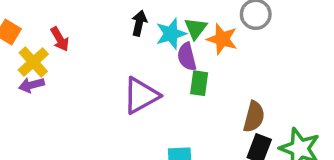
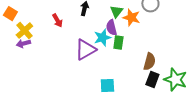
cyan star: (171, 34) -> (102, 38), moved
red arrow: (60, 39) -> (57, 21), moved

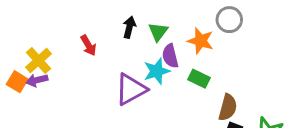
green triangle: (116, 12) -> (158, 32), moved
orange square: (10, 14) -> (17, 82), moved
green rectangle: (118, 43) -> (199, 79), moved, turned -72

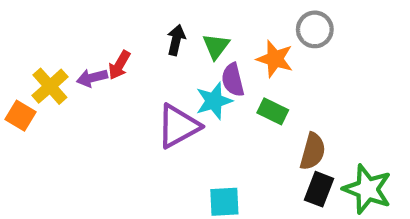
red arrow: (88, 45) -> (119, 65), turned 60
purple arrow: (37, 80) -> (92, 78), moved

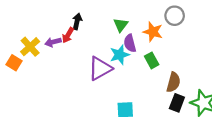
black arrow: (176, 40) -> (77, 21), moved
green rectangle: (273, 111) -> (152, 60), turned 35

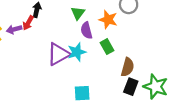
cyan star: (120, 55) -> (77, 52), moved

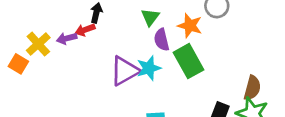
red arrow: (28, 23) -> (85, 30), turned 40
green rectangle: (107, 47) -> (188, 61), size x1.6
brown semicircle: (128, 67) -> (252, 88), moved

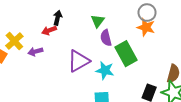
orange star: (190, 26) -> (146, 27), moved
purple arrow: (67, 38) -> (35, 52), moved
cyan star: (149, 68) -> (105, 70), moved, turned 30

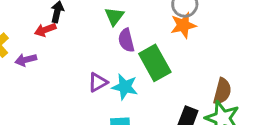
orange star: (146, 27) -> (183, 25), turned -30
purple triangle: (79, 61) -> (98, 82), moved, size x0.6

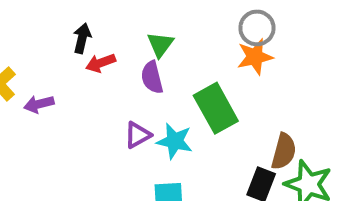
red arrow: (45, 30) -> (101, 63), moved
purple semicircle: (126, 40) -> (152, 77), moved
brown semicircle: (222, 91) -> (284, 151), moved

